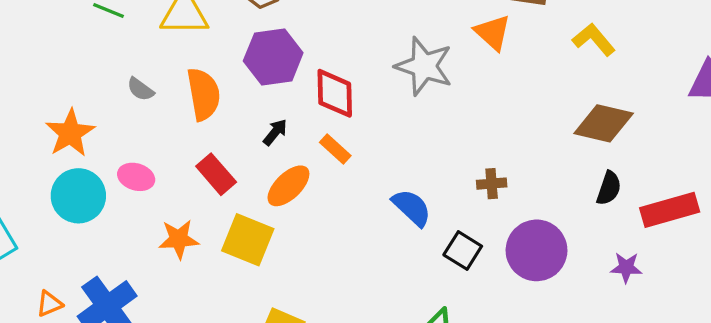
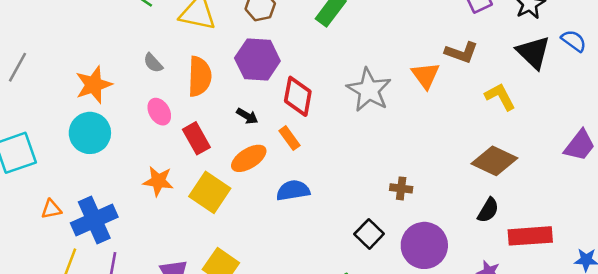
black arrow: (275, 132) -> (247, 116), turned 70
pink ellipse: (136, 177) -> (159, 112), moved, turned 30
blue semicircle: (412, 208) -> (293, 190), moved, turned -64

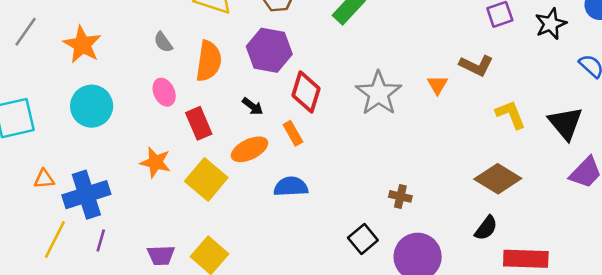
black triangle: (533, 52) -> (565, 123), moved
orange triangle: (425, 75) -> (437, 85), size x0.7
orange star: (94, 85) -> (82, 45), moved, turned -30

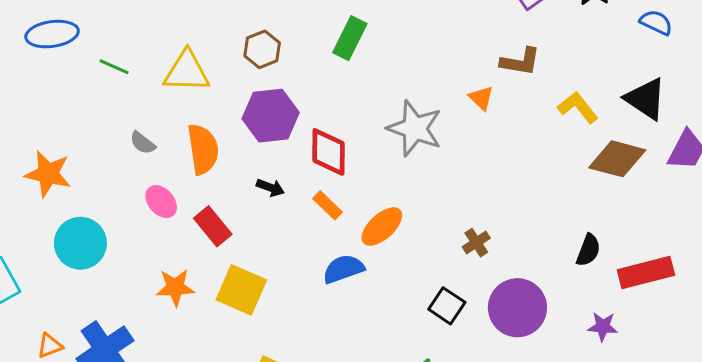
orange ellipse: (250, 149) -> (382, 226), moved
brown diamond: (498, 179) -> (617, 159), moved
brown cross: (400, 196) -> (476, 243), turned -30

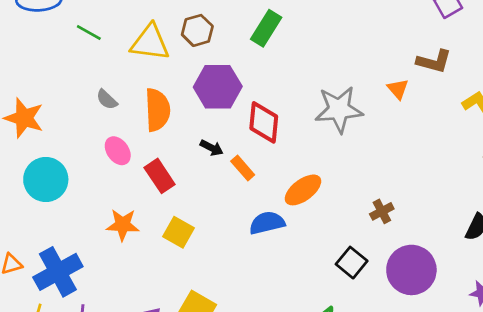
green rectangle: (350, 38) -> (266, 28), moved
brown hexagon: (262, 49) -> (197, 30), moved
gray star: (415, 128) -> (339, 109), turned -30
orange rectangle: (327, 205) -> (243, 168), moved
yellow square: (241, 290) -> (179, 232), size x0.7

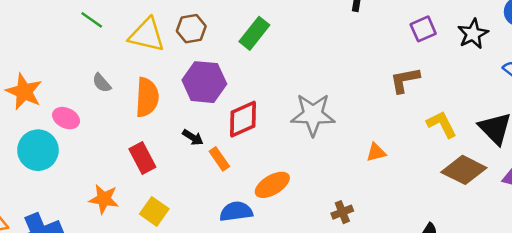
brown L-shape: (434, 61) -> (405, 80), turned 148
orange triangle: (398, 89) -> (376, 152), moved, turned 50
red diamond: (264, 122) -> (243, 119), turned 54
pink ellipse: (118, 151) -> (66, 118), moved, turned -35

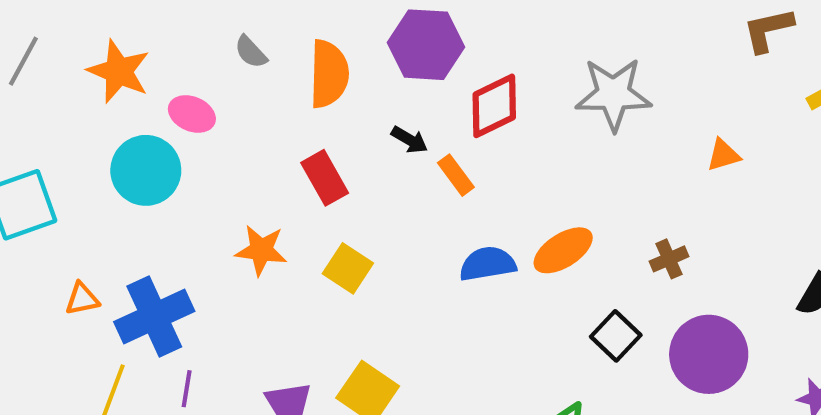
orange ellipse: (272, 185) -> (563, 250), moved

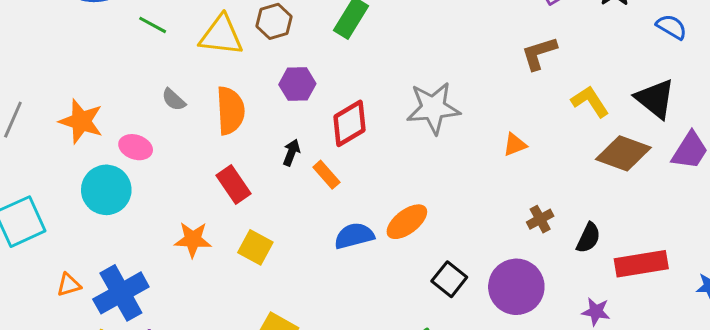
purple hexagon: (426, 45) -> (297, 84), size x0.7
black arrow: (409, 140) -> (291, 152), turned -95
brown cross: (669, 259) -> (540, 219), moved

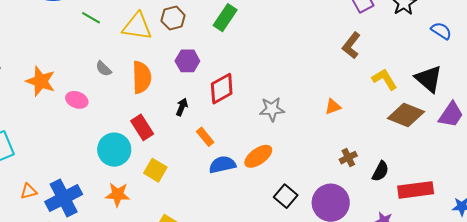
brown L-shape: (539, 53) -> (351, 45), turned -36
gray star: (433, 108) -> (272, 109), moved, size x0.7
orange rectangle: (326, 175) -> (205, 137), moved
cyan circle: (106, 190) -> (114, 150), moved
orange star: (193, 240) -> (118, 195), moved

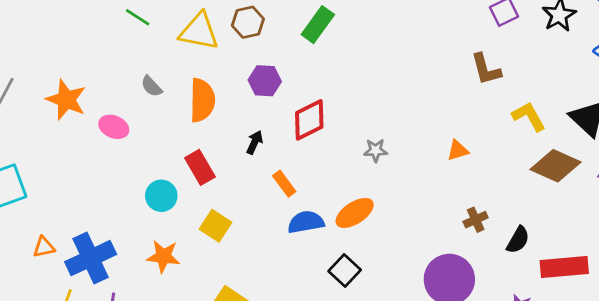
brown L-shape: (351, 45) -> (486, 69), turned -56
gray star: (272, 109) -> (376, 150), size x0.7
cyan circle: (114, 150) -> (161, 196), size x0.7
black square: (286, 196) -> (345, 270), moved

